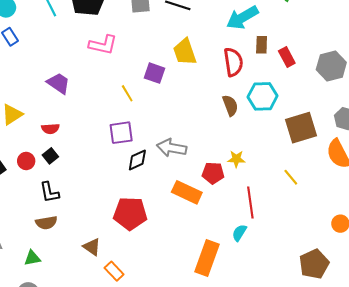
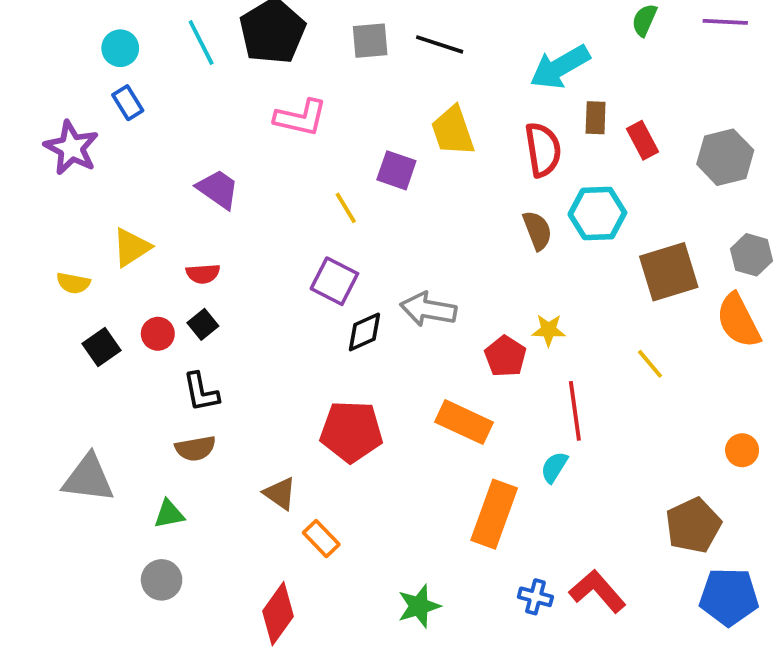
purple square: (121, 133) -> (334, 281), turned 35
red pentagon: (213, 173) -> (505, 356), turned 30
orange rectangle: (187, 192) -> (464, 422), moved

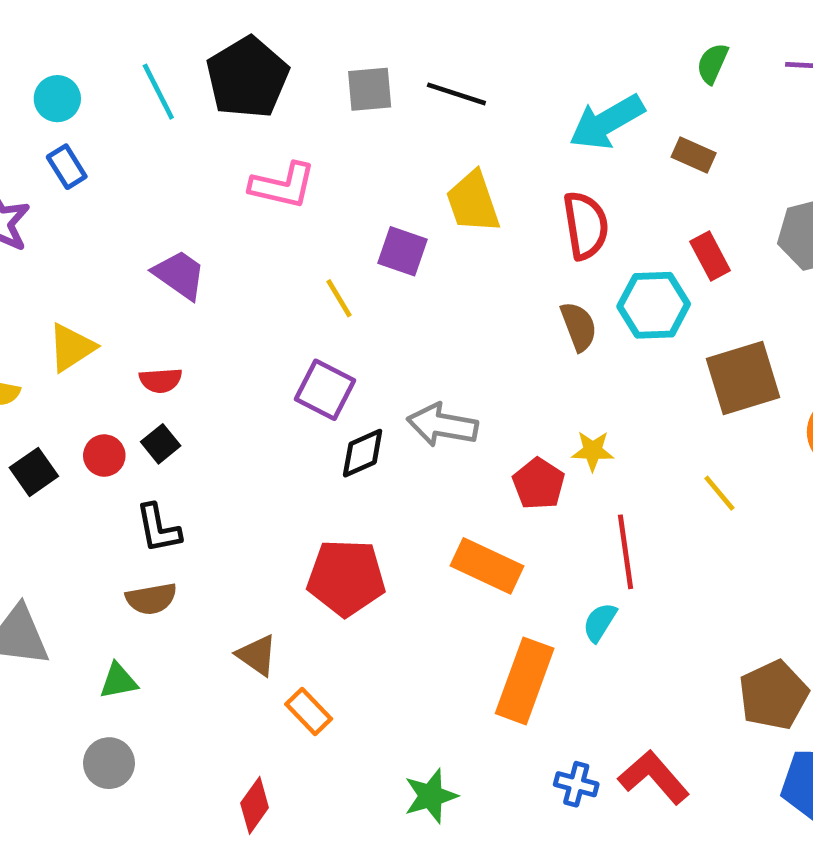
brown rectangle: (596, 118) -> (694, 155), moved, turned -68
red rectangle: (643, 140) -> (710, 256), moved
red diamond: (278, 614) -> (255, 805), size x0.7

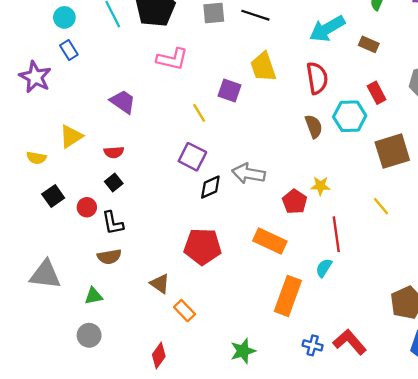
red circle: (104, 456) -> (87, 207), moved

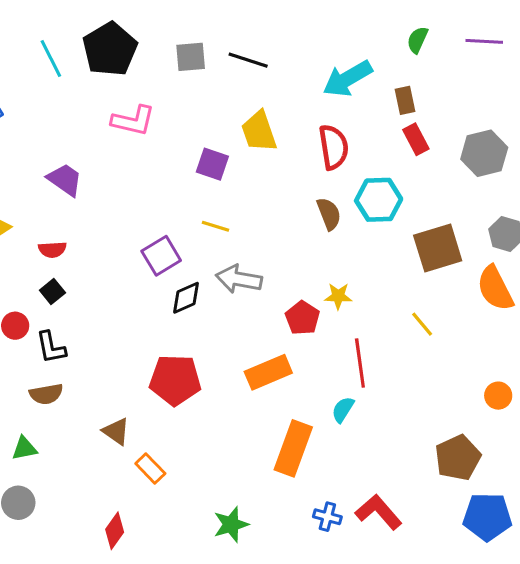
brown rectangle: (369, 44) -> (405, 100), turned 54
red rectangle: (377, 93) -> (416, 139), moved
yellow line: (199, 113) -> (216, 226), moved, turned -42
purple square: (192, 157) -> (161, 256), turned 32
orange rectangle: (270, 241) -> (268, 372), turned -48

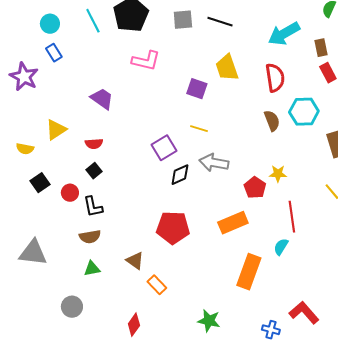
green triangle: (24, 448) -> (92, 269), moved
blue cross: (327, 517) -> (271, 330), moved
green star: (231, 524) -> (209, 321), turned 30

